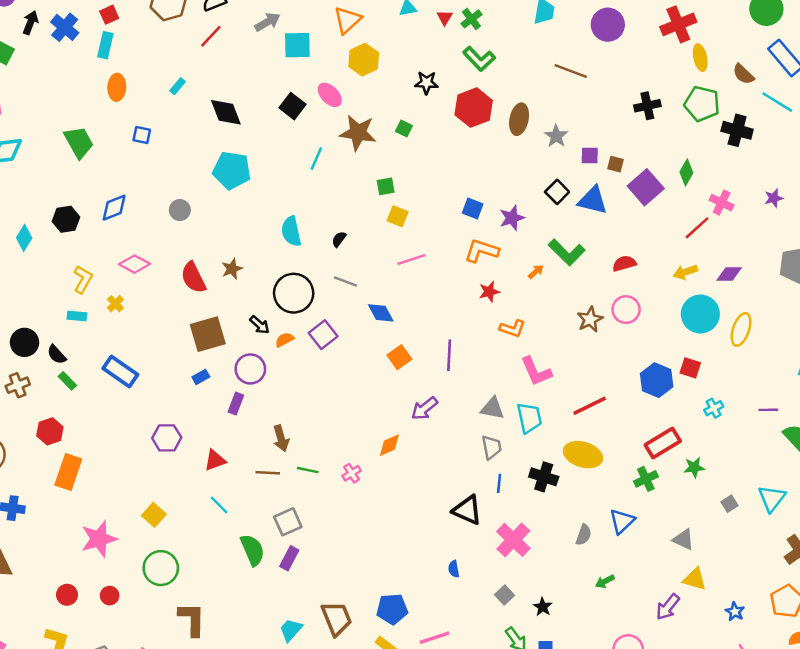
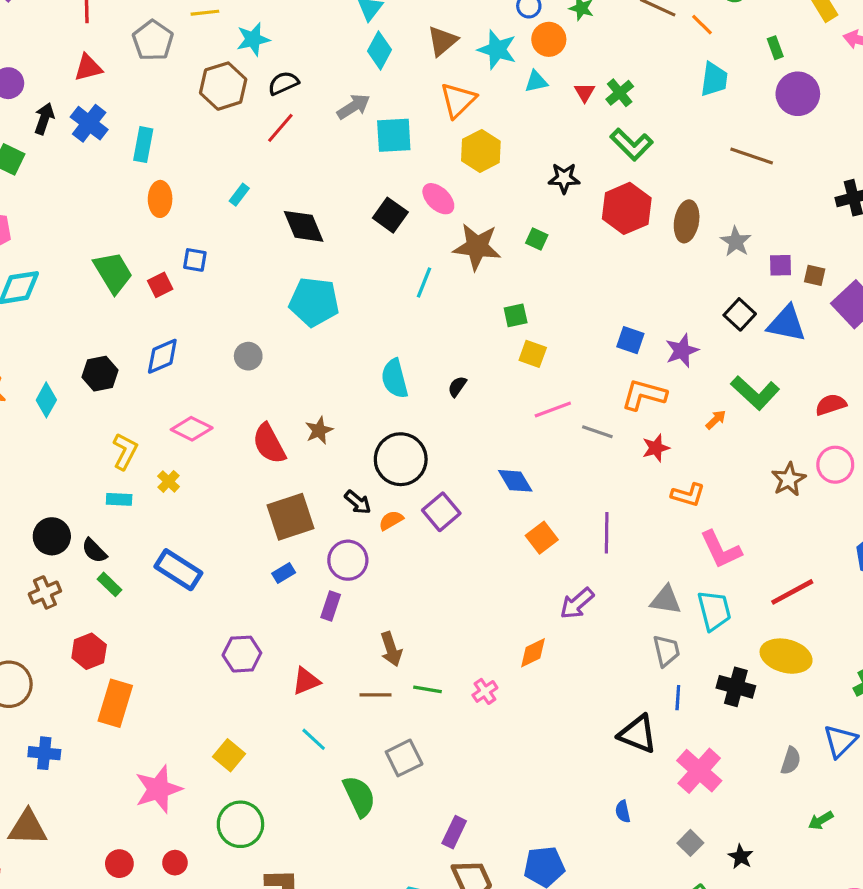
red square: (109, 15) -> (160, 285), moved
gray line: (345, 281) -> (597, 432), moved
purple rectangle: (289, 558) -> (454, 832), moved

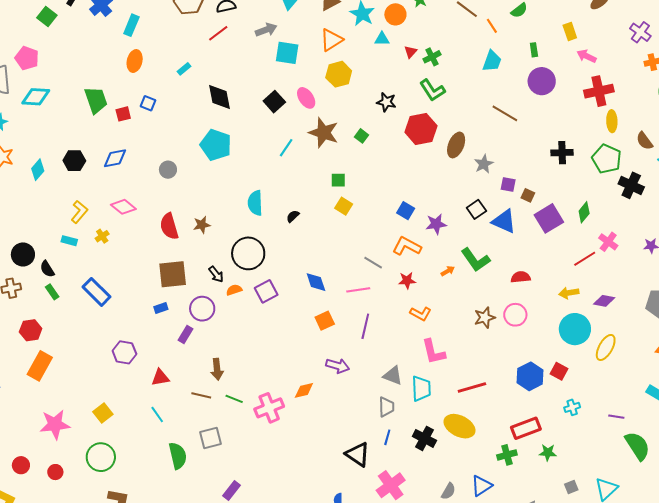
pink line: (553, 410) -> (358, 290), moved
purple arrow: (577, 603) -> (338, 366), turned -135
pink cross: (485, 691) -> (269, 408), size x1.8

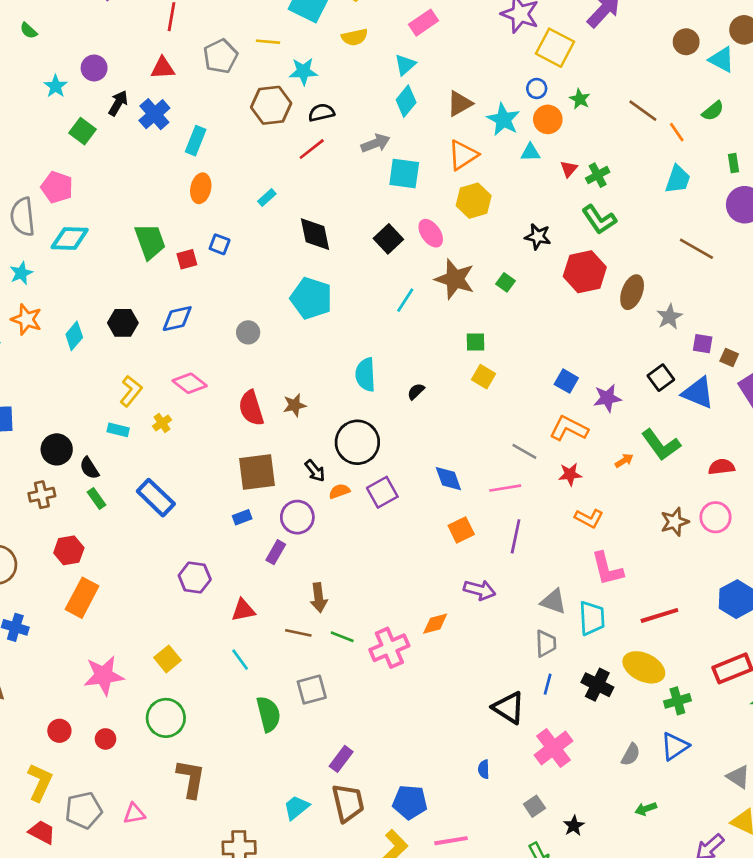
green cross: (507, 455) -> (677, 701), moved

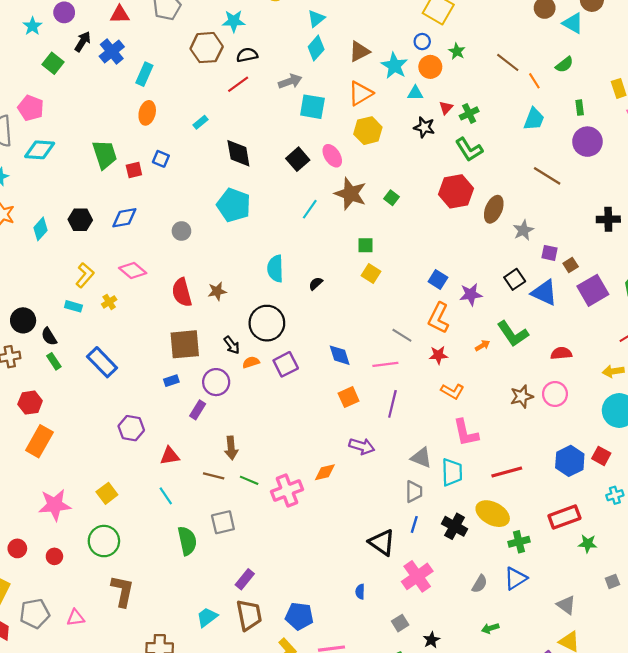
black star: (538, 237) -> (424, 127), moved
brown square: (729, 358) -> (571, 265), turned 32
orange L-shape: (569, 428) -> (439, 318), turned -92

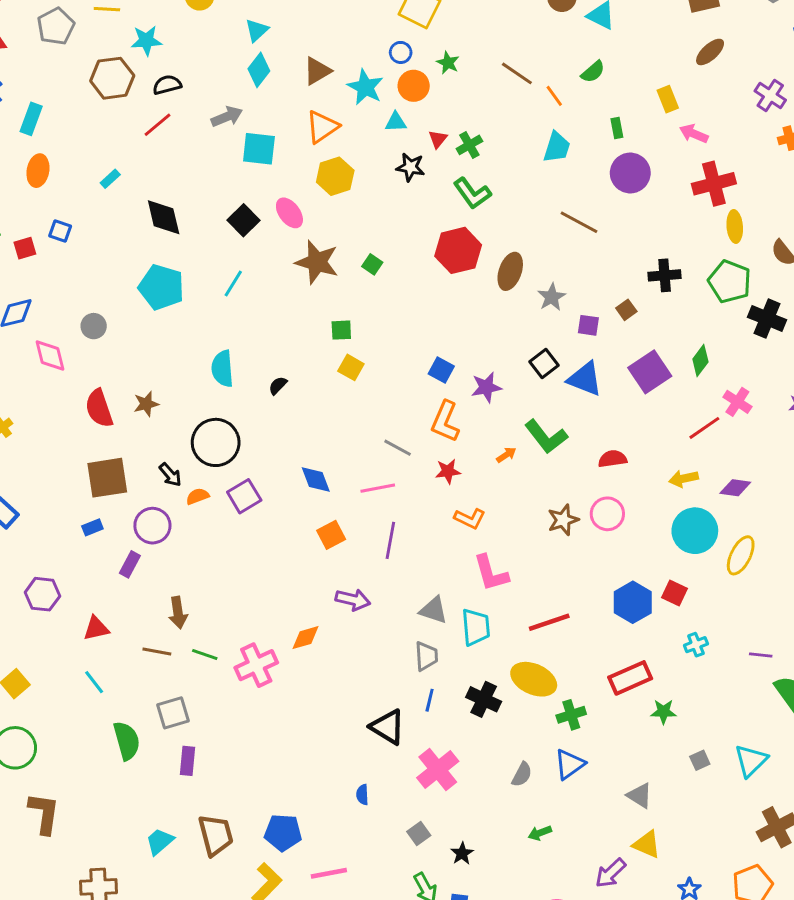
cyan line: (310, 209) -> (233, 284), moved
brown square: (571, 265) -> (626, 310), moved
pink diamond: (133, 271) -> (50, 356), moved, turned 40
purple rectangle: (245, 579) -> (188, 761), moved, turned -30

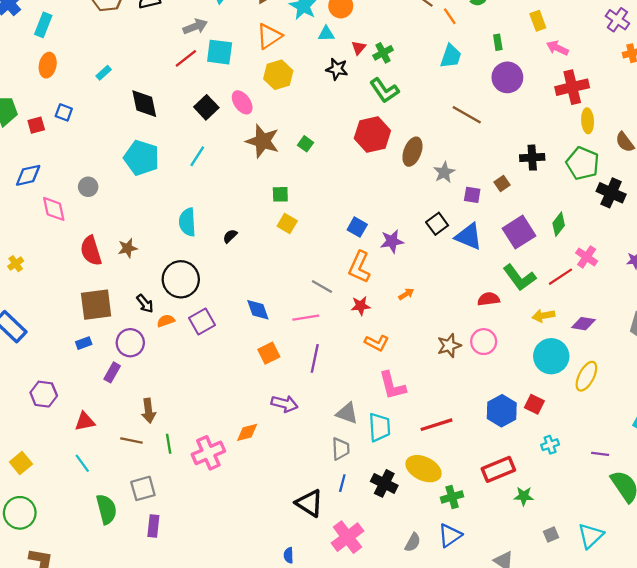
red line: (158, 125) -> (186, 58), moved
green L-shape: (546, 437) -> (519, 278), moved
green line: (205, 655) -> (169, 444), turned 60

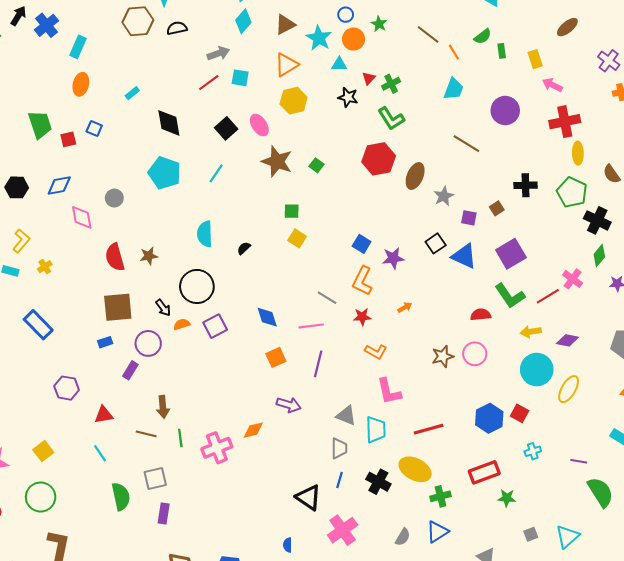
green rectangle: (498, 42) -> (502, 51), moved
cyan square: (220, 52) -> (240, 78), size x0.7
green diamond: (559, 224) -> (599, 256), moved

